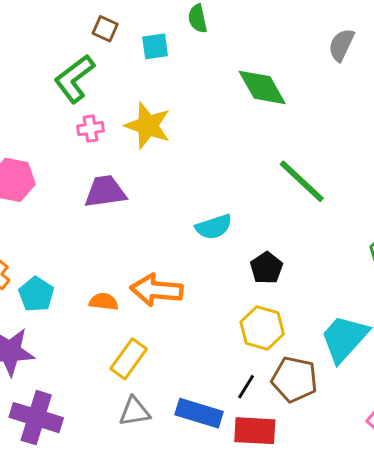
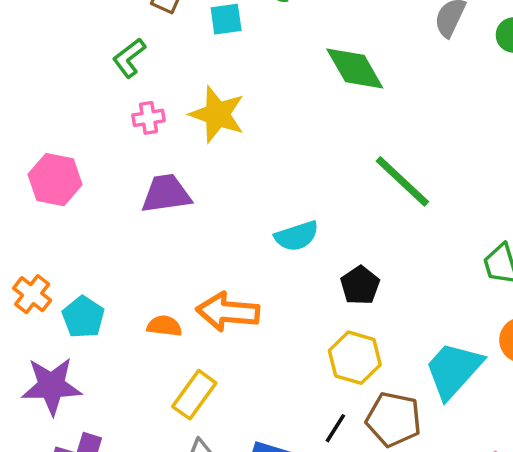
green L-shape: (74, 79) -> (129, 58), size x0.7

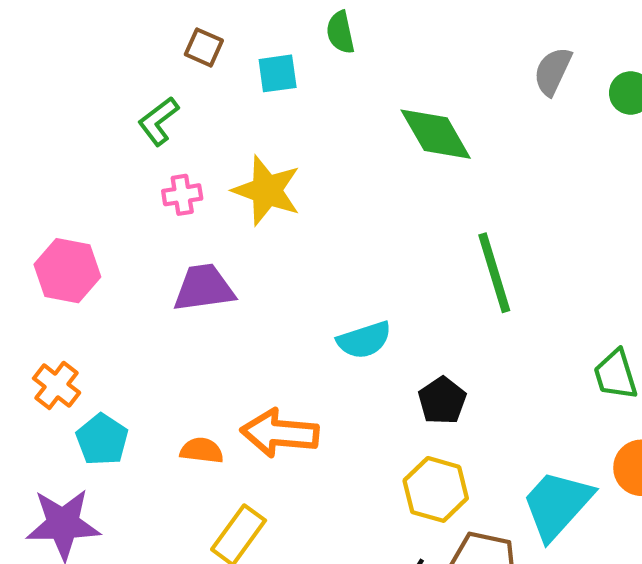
green line: (402, 181) -> (494, 273), turned 30
orange cross: (32, 294) -> (57, 385), moved

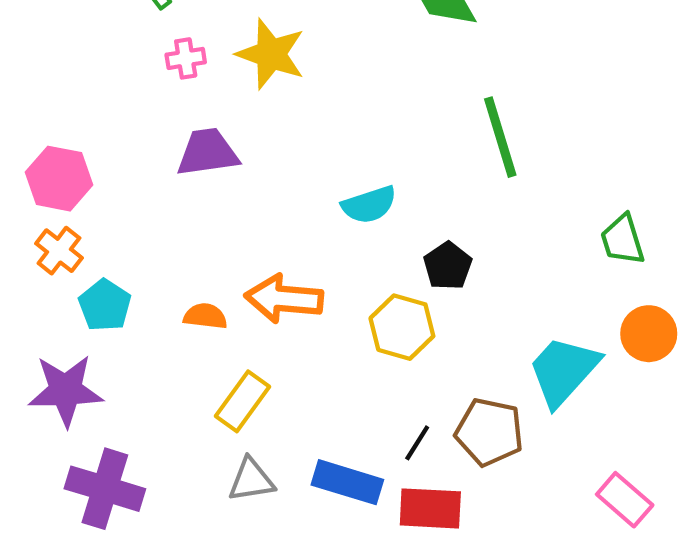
pink hexagon: (67, 271) -> (59, 179), moved
yellow hexagon: (436, 489) -> (402, 327), moved

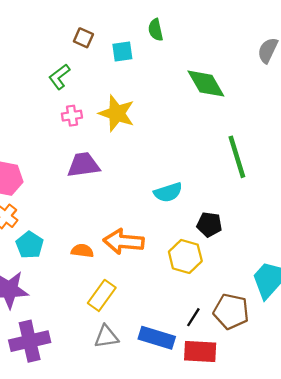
black pentagon: (448, 266) -> (209, 224), turned -30
purple cross: (105, 489) -> (30, 341), turned -30

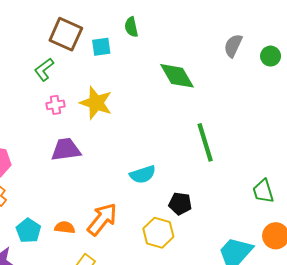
brown square: (83, 38) -> (66, 34), size x1.8
orange arrow: (123, 242) -> (102, 219), turned 124
cyan pentagon: (30, 245) -> (28, 231), moved

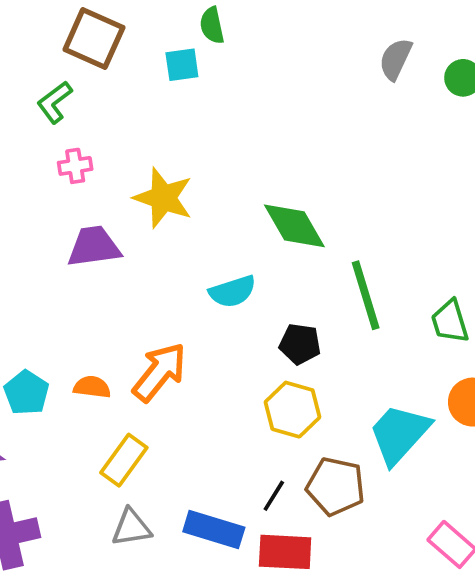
cyan square: (101, 47) -> (182, 65), moved
green diamond: (177, 76) -> (294, 226), moved
yellow star: (96, 103) -> (163, 198), moved
green line: (205, 142) -> (366, 295), moved
yellow hexagon: (158, 233) -> (293, 410), moved

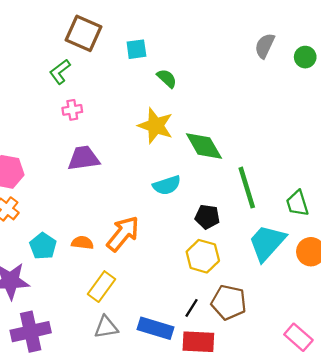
green semicircle: (212, 25) -> (167, 78), moved, turned 145
yellow star: (163, 198) -> (156, 126), moved
cyan trapezoid: (399, 434) -> (267, 243), moved

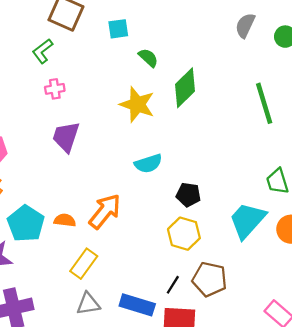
green diamond: (204, 146) -> (185, 88), moved, turned 75
purple trapezoid: (84, 158) -> (66, 137), turned -64
green line: (247, 188) -> (264, 103), moved
cyan pentagon: (43, 246) -> (26, 224), size x1.4

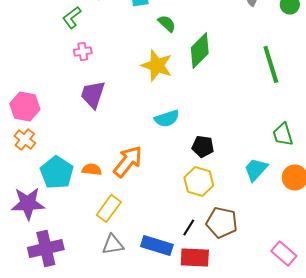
cyan trapezoid: (247, 220) -> (256, 169), size x0.7

